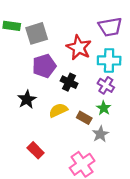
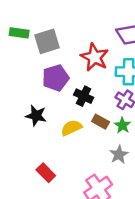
black star: (27, 99) -> (36, 116), turned -30
brown rectangle: (84, 118) -> (101, 122), moved

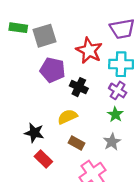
purple pentagon: (56, 78) -> (53, 70), turned 30
black star: (36, 116) -> (34, 133), moved
brown rectangle: (101, 122) -> (77, 143), moved

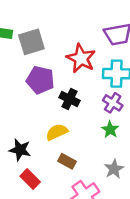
gray star: (112, 142) -> (114, 169), moved

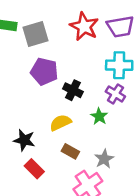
red star: (81, 58) -> (84, 27), moved
green star: (110, 130) -> (99, 116), moved
gray star: (114, 169) -> (104, 159), moved

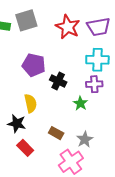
gray square: (36, 34) -> (26, 20), moved
purple cross: (115, 94) -> (94, 84), turned -35
yellow semicircle: (60, 123) -> (31, 103), moved, turned 102

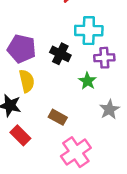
cyan cross: (97, 60) -> (89, 31), moved
purple pentagon: (34, 65) -> (22, 49), moved
gray star: (85, 139) -> (109, 109), moved

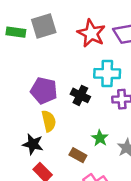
green star: (87, 81) -> (100, 138), moved

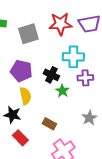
gray square: (44, 26) -> (28, 34), moved
red star: (91, 33) -> (60, 24), turned -30
green star: (100, 138) -> (62, 91), moved

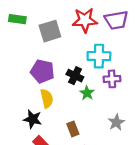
brown rectangle: (49, 124) -> (73, 129), turned 40

